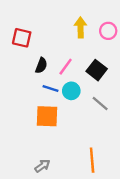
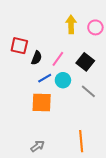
red square: (22, 38) -> (19, 46), moved
blue line: (51, 89) -> (45, 78), turned -48

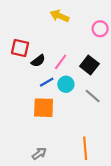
yellow arrow: (71, 24) -> (60, 16), moved, turned -66
black semicircle: (37, 58) -> (38, 61), turned 32

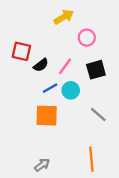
yellow arrow: (60, 16) -> (64, 17), turned 126
pink circle: (100, 29) -> (87, 38), moved
black square: (89, 65) -> (96, 70), turned 36
gray line: (93, 96) -> (98, 114), moved

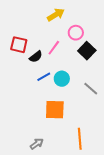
pink line: (65, 66) -> (54, 48), moved
black square: (96, 70) -> (87, 51), moved, turned -30
gray line: (98, 114) -> (91, 89), moved
orange square: (47, 116) -> (55, 110), moved

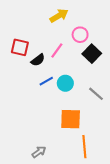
orange square: (55, 110) -> (71, 119), moved

